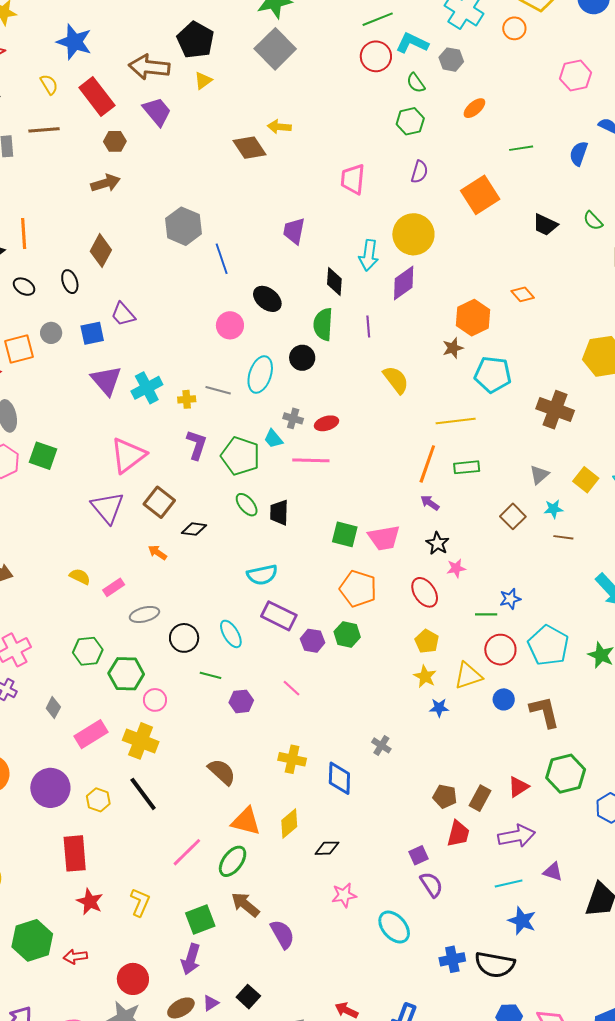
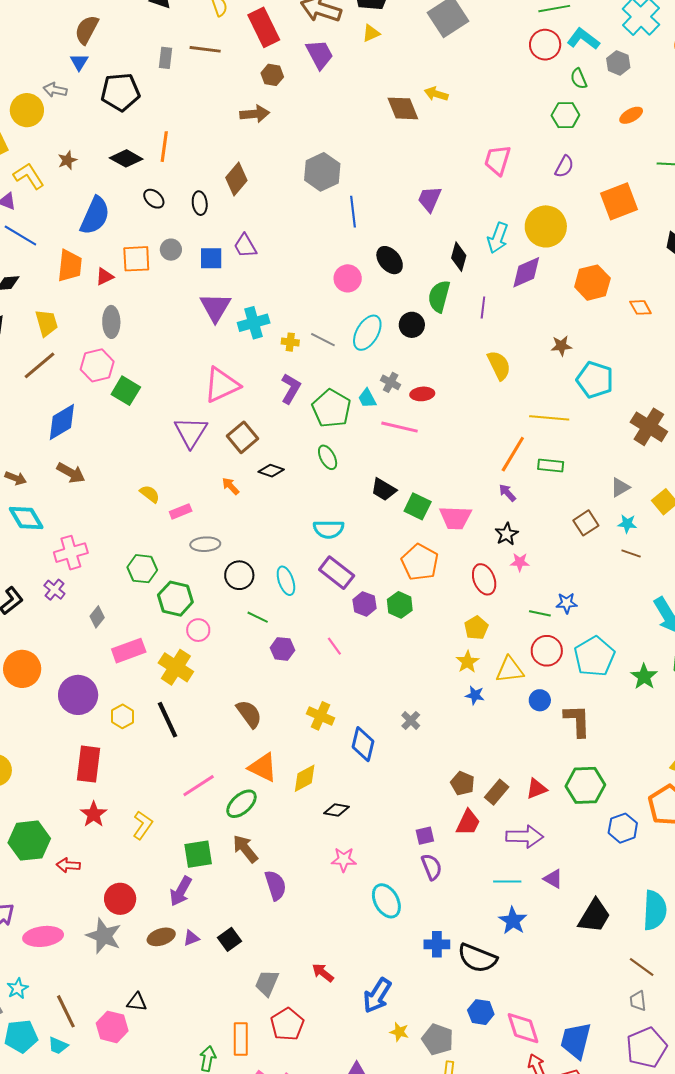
orange hexagon: (473, 318) -> (592, 283), moved
green square: (43, 456) -> (126, 391), moved
black trapezoid: (279, 513) -> (384, 489), moved, turned -72

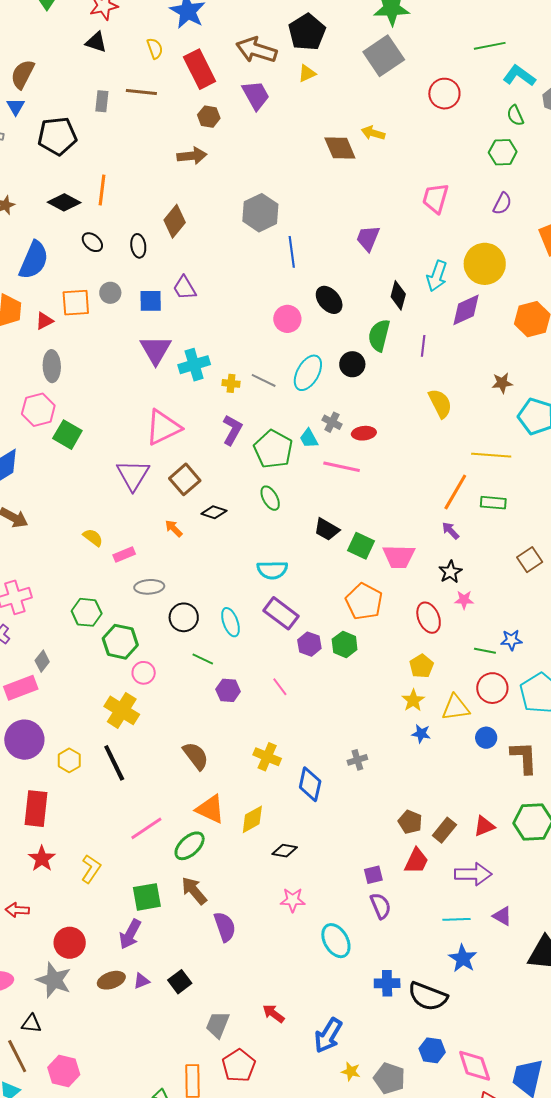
red circle: (545, 45) -> (444, 94), moved
pink rectangle: (129, 651) -> (21, 688), moved
gray cross: (411, 720) -> (357, 760), turned 30
black triangle: (137, 1002) -> (31, 1024), moved

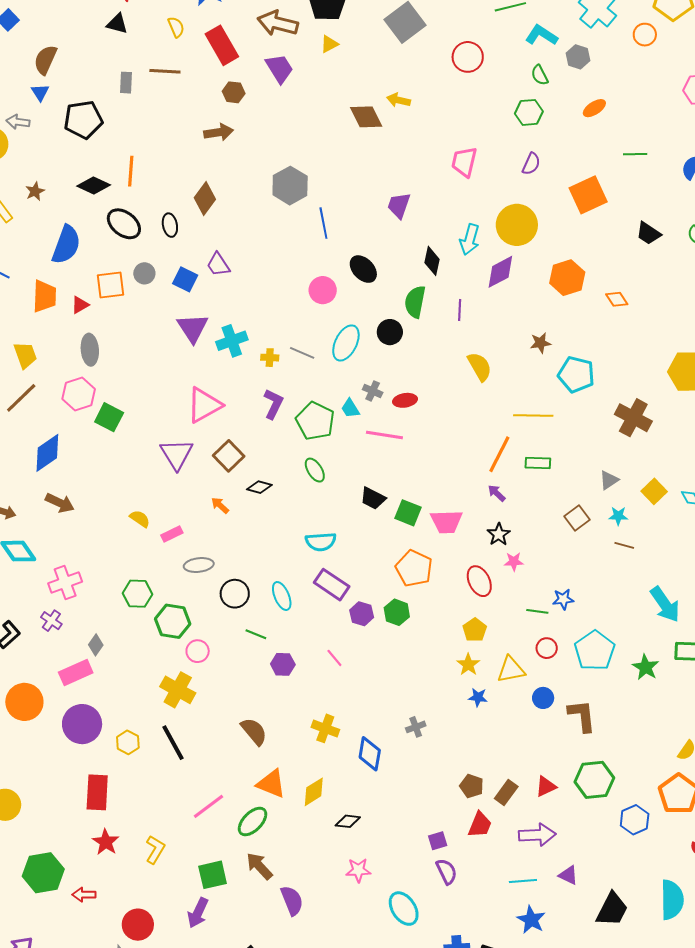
black ellipse: (92, 242) -> (124, 224), size x1.6
blue square: (151, 301) -> (185, 279), turned 30
red circle: (492, 688) -> (547, 648), size x0.7

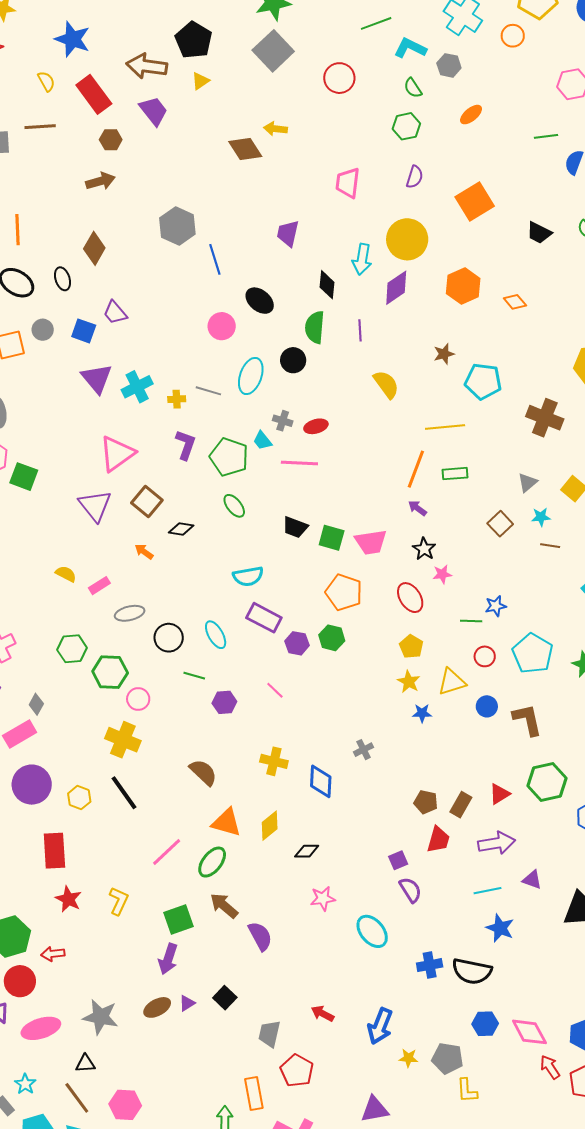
green line: (635, 154) -> (546, 136), moved
red circle: (138, 925) -> (20, 981), moved

